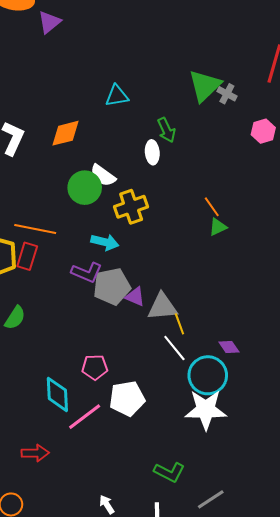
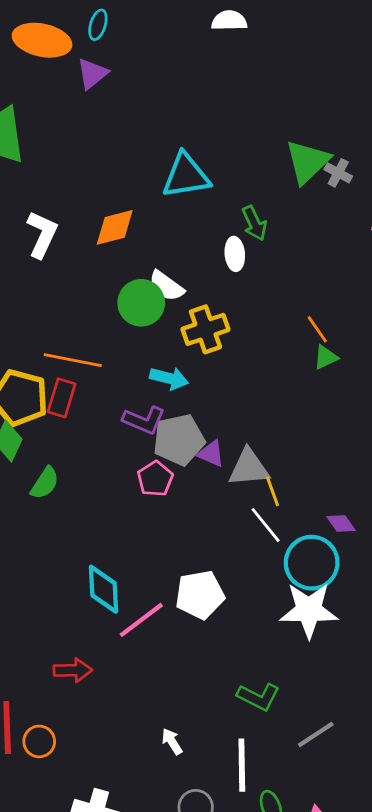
cyan triangle: (117, 96) -> (186, 176), size x1.5
pink pentagon: (95, 367) -> (155, 479), moved, turned -30

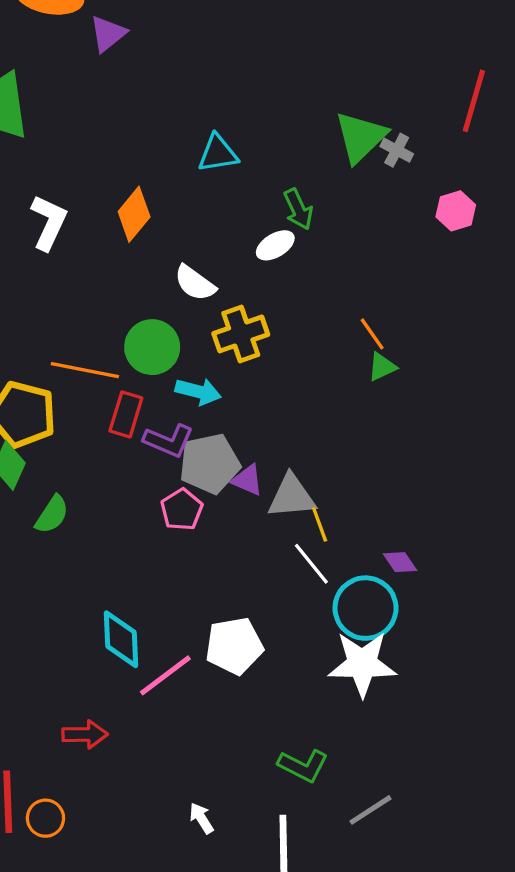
cyan triangle: (186, 176) -> (218, 153), size x0.7
orange diamond: (115, 227) -> (134, 214), turned -36
white ellipse: (235, 254) -> (275, 245), turned 64
green circle: (141, 303) -> (152, 347), moved
red rectangle: (62, 398) -> (126, 414), moved

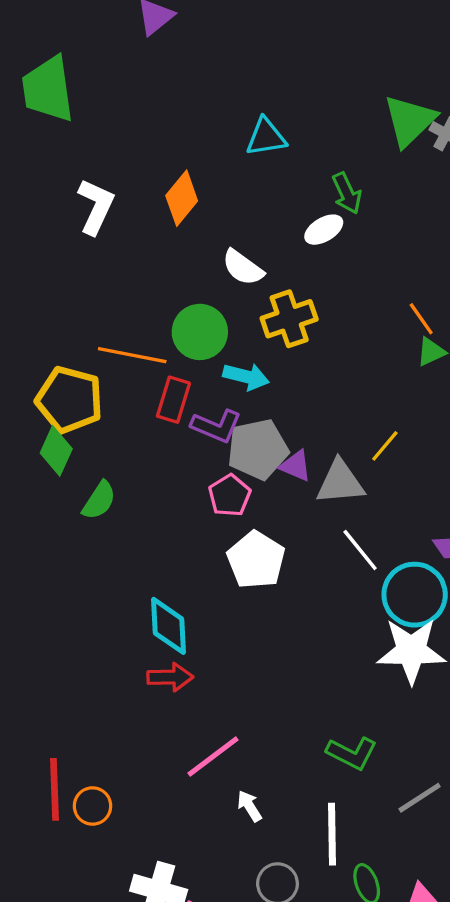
yellow line: (320, 524) -> (385, 446), moved, turned 60
white pentagon: (234, 646) -> (256, 560), moved, turned -30
pink line: (165, 675) -> (213, 756), moved
red arrow: (85, 734) -> (170, 677), moved

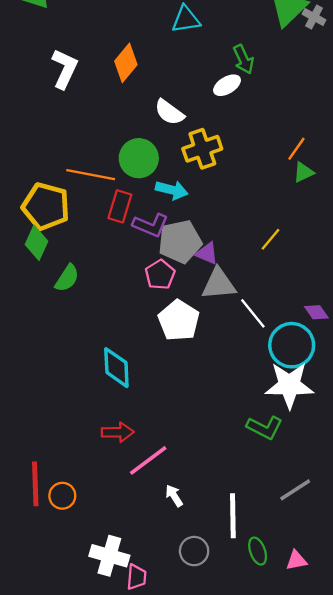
orange line: (421, 319) -> (296, 149), turned 70
gray triangle: (340, 482) -> (219, 284), moved
red arrow: (170, 677) -> (118, 432), moved
green L-shape: (352, 753) -> (265, 428), moved

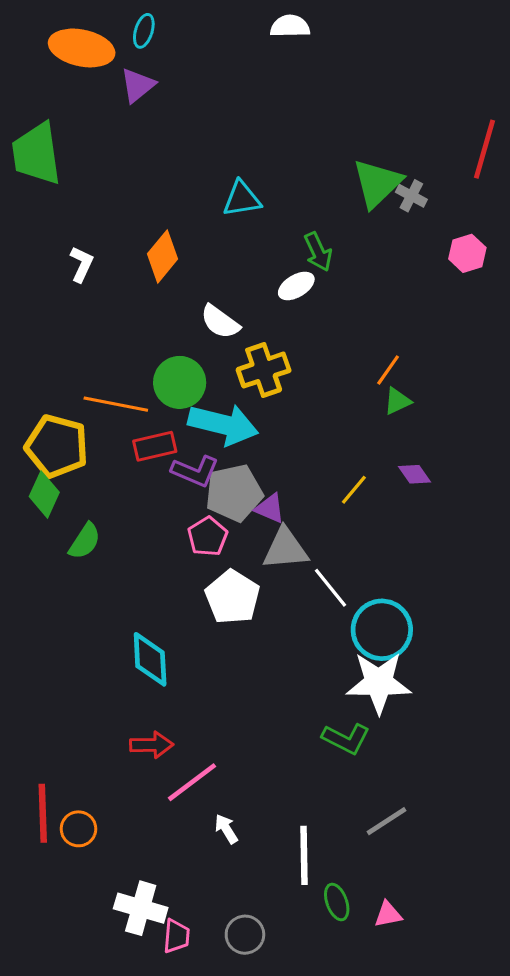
white L-shape: (65, 69) -> (82, 264), size x0.7
cyan arrow: (172, 190) -> (223, 424), size x1.6
red rectangle: (120, 206) -> (155, 446), turned 60
purple diamond: (316, 312) -> (414, 474), moved
gray circle: (194, 551) -> (245, 935), moved

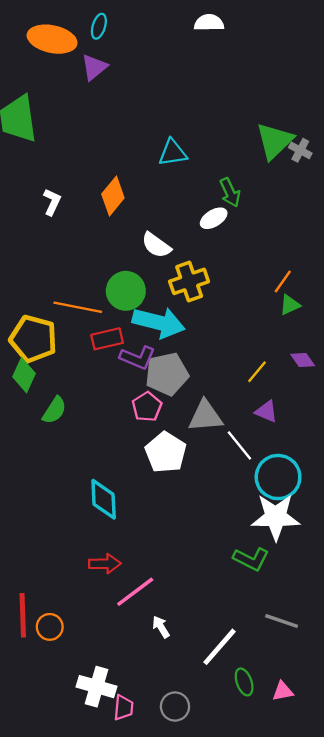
purple triangle: (270, 508) -> (266, 411), moved
gray line: (386, 821) -> (282, 621), turned 52
white line: (304, 855) -> (219, 647), turned 42

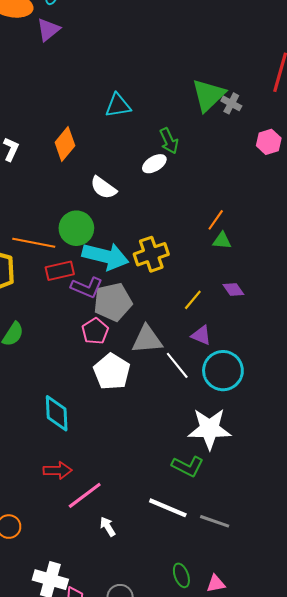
yellow cross: (189, 281) -> (151, 254), moved
green triangle: (290, 305) -> (222, 241), turned 30
cyan circle: (278, 477) -> (223, 371), moved
white line: (219, 647) -> (168, 508), moved, turned 72

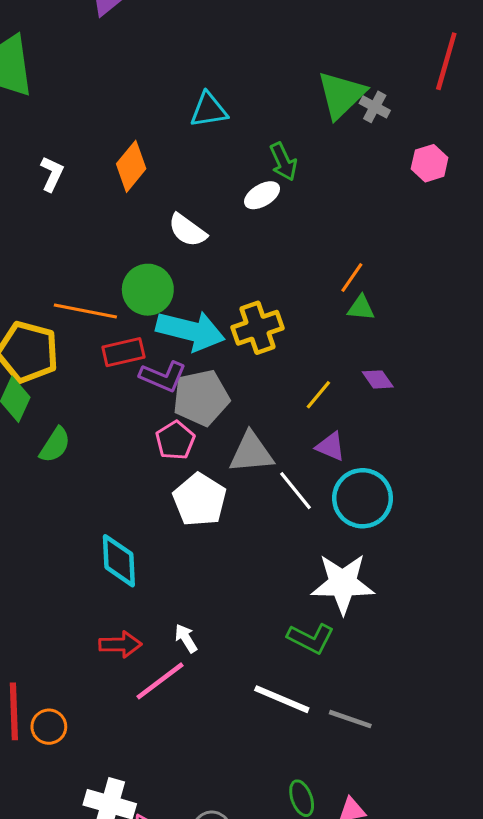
white arrow: (108, 527) -> (186, 638), moved

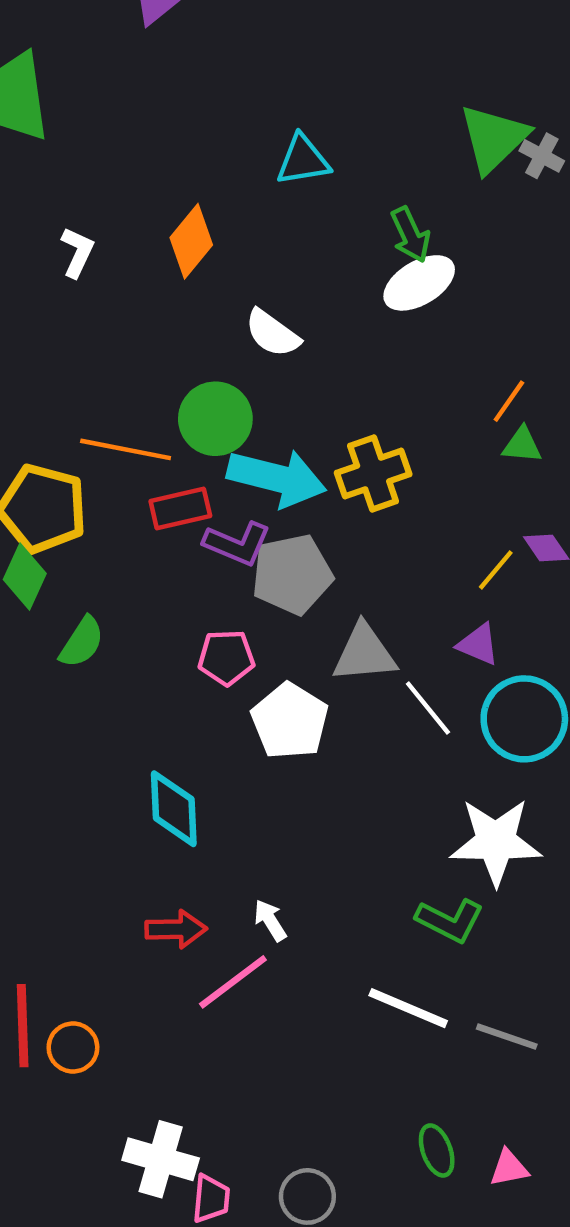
white ellipse: (262, 195) -> (419, 283), moved, size x1.4
yellow line: (318, 395) -> (496, 570), moved
pink pentagon: (175, 440) -> (226, 658), moved, turned 30

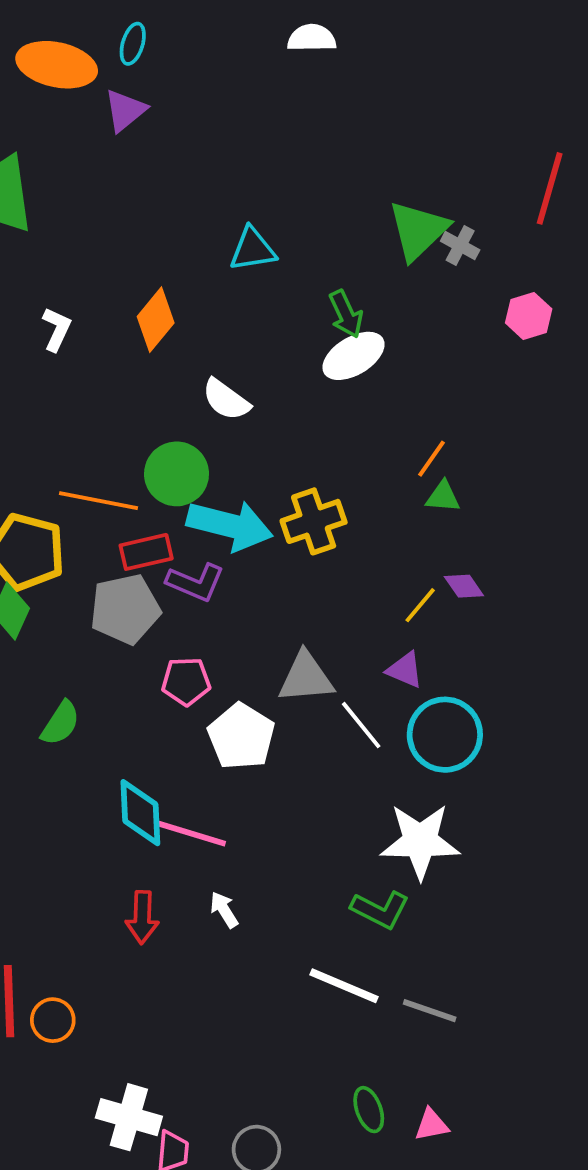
gray pentagon: (292, 574) -> (125, 609), moved
green semicircle: (82, 642) -> (60, 723), moved
red arrow: (176, 929) -> (142, 917), turned 93
pink line: (233, 982) -> (192, 834), moved, turned 54

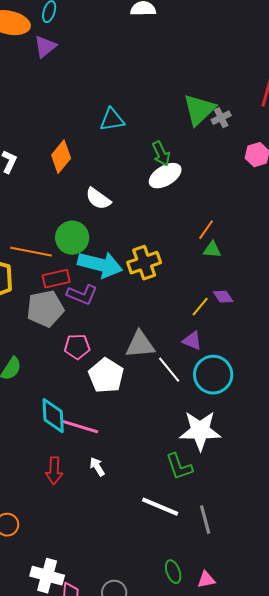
gray cross: (460, 246) -> (221, 118), turned 36
green L-shape: (380, 910) -> (179, 467), turned 44
gray line: (430, 1011) -> (205, 520), turned 56

